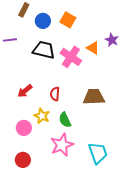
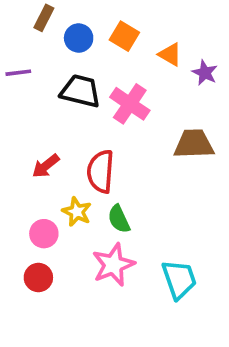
orange triangle: (93, 48) -> (170, 54), moved
red semicircle: (55, 94) -> (101, 171), size x1.6
brown trapezoid: (94, 97) -> (194, 144), moved
red circle: (23, 160) -> (38, 278), moved

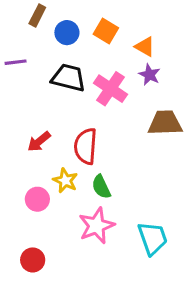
purple star: (205, 73) -> (149, 75), moved
red circle: (38, 278) -> (33, 260), moved

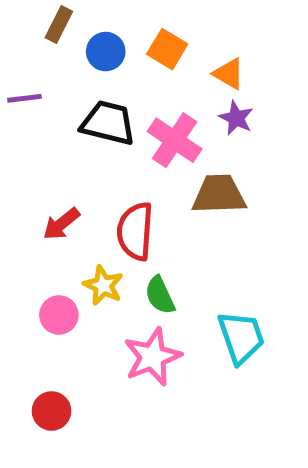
brown trapezoid: (165, 123) -> (219, 194), moved
cyan trapezoid: (153, 238) -> (241, 337), moved

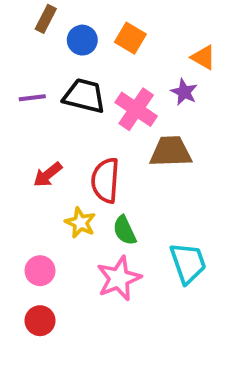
orange triangle: (229, 74) -> (203, 57), moved
purple line: (24, 98) -> (32, 98), moved
pink circle: (59, 315) -> (40, 271), moved

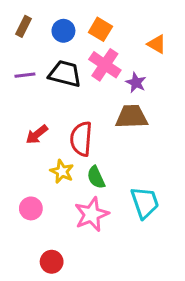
brown rectangle: (46, 19) -> (23, 26), moved
purple star: (184, 92) -> (136, 83), moved
pink cross: (136, 109) -> (105, 65), moved
red circle: (40, 321) -> (52, 262), moved

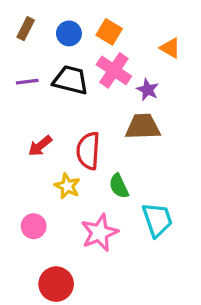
green semicircle: (96, 177) -> (119, 186), moved
red circle: (52, 262) -> (56, 284), size x1.4

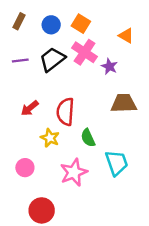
black trapezoid: (71, 80) -> (52, 59), turned -52
brown trapezoid: (143, 127) -> (124, 103), moved

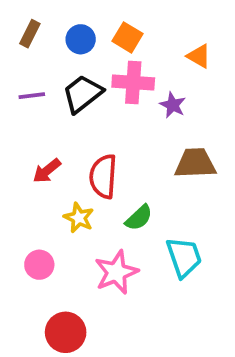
pink cross: (84, 52) -> (133, 82), turned -30
green semicircle: (88, 138) -> (139, 218), turned -108

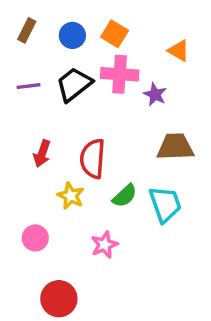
red arrow: (47, 171) -> (42, 154), turned -32
cyan trapezoid: (184, 257) -> (165, 204), moved
pink star: (116, 272) -> (104, 245), size x0.7

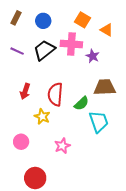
orange square: (115, 34) -> (83, 20), moved
purple line: (28, 86) -> (17, 51), turned 32
green semicircle: (125, 196) -> (82, 103), moved

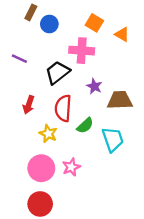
brown rectangle: (16, 18) -> (31, 12), moved
black trapezoid: (44, 50) -> (57, 72), moved
purple star: (93, 56) -> (94, 86), moved
green semicircle: (82, 103) -> (85, 126), moved
pink circle: (21, 142) -> (41, 168), moved, size x1.5

